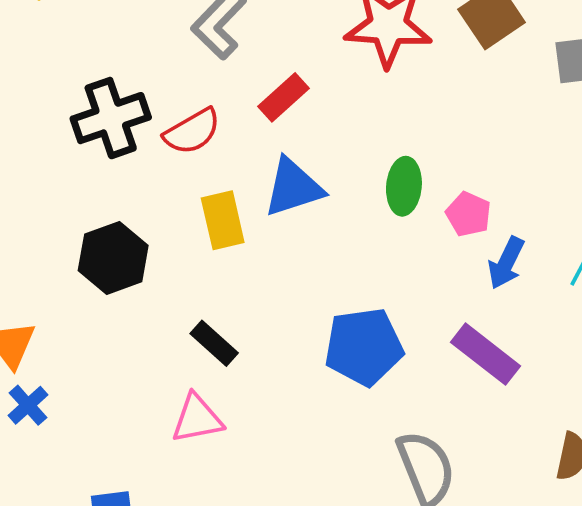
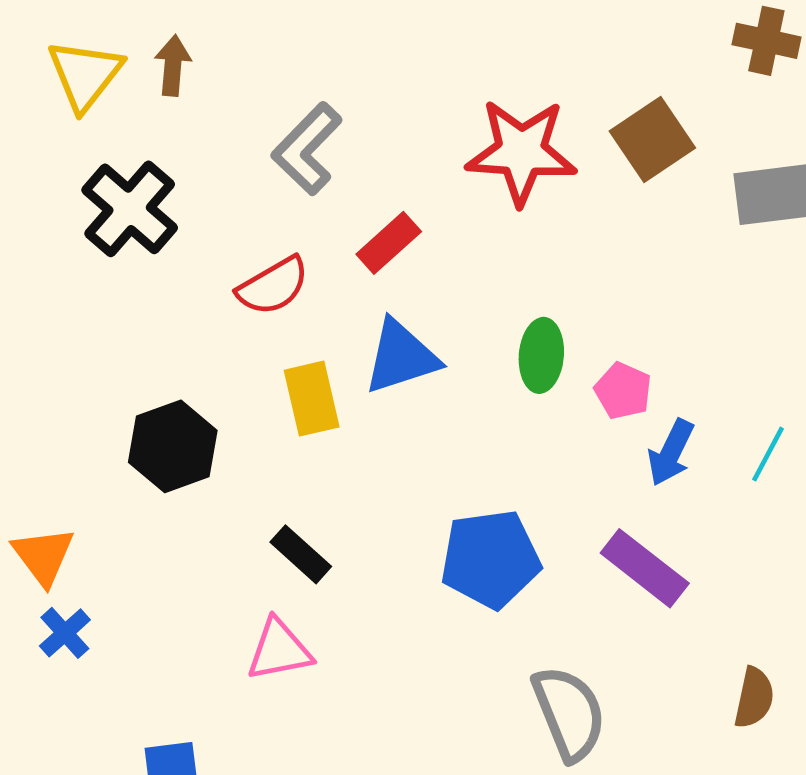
black cross: (111, 118) -> (130, 209), moved, turned -30

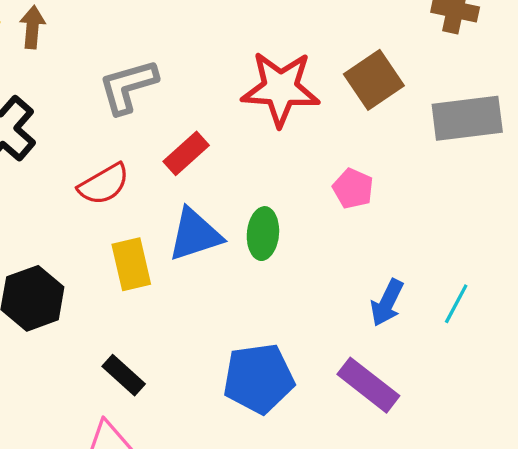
gray L-shape: (307, 149) -> (128, 86), turned 30
green ellipse: (541, 355) -> (263, 234), moved
pink pentagon: (623, 391) -> (353, 189), moved

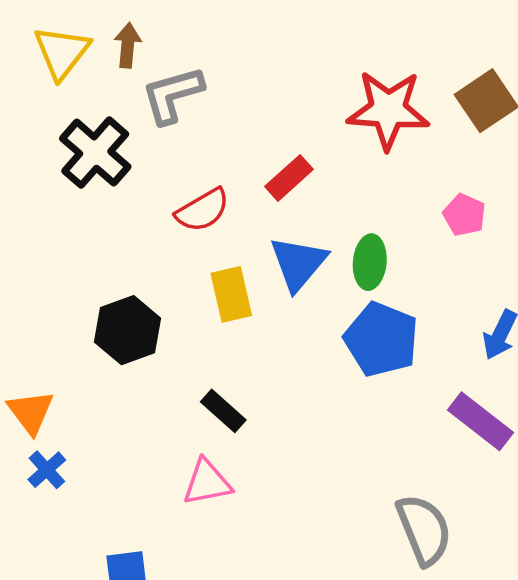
gray L-shape: (128, 86) -> (173, 95), moved
blue triangle: (195, 235) -> (298, 263), turned -32
blue pentagon: (259, 378) -> (381, 339), moved, turned 30

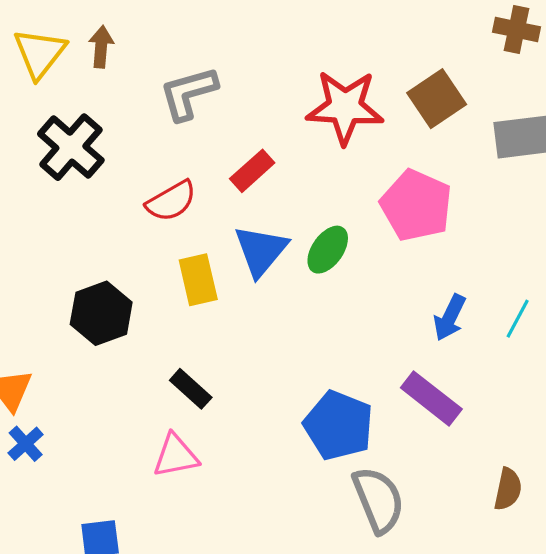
gray L-shape: (173, 95) -> (189, 93), moved
pink pentagon: (464, 215) -> (416, 205), size x1.8
green ellipse: (370, 262) -> (328, 250), turned 30
blue pentagon: (381, 339) -> (338, 425), moved

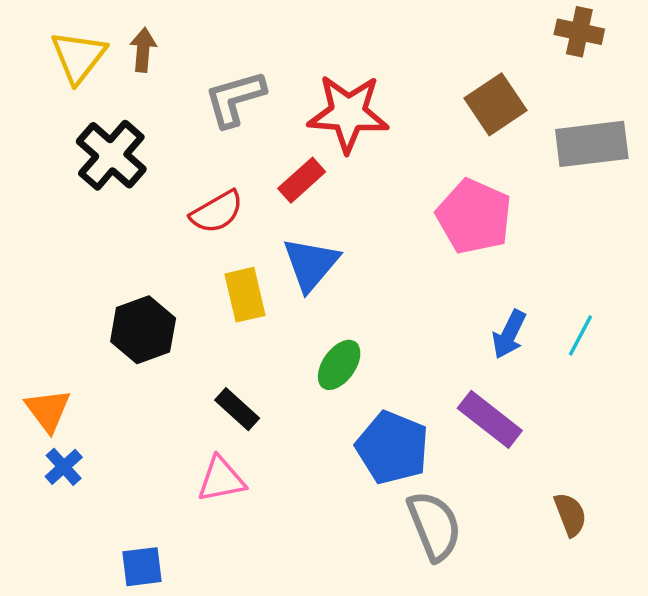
red star: (345, 107) -> (348, 113), moved
green ellipse: (328, 250) -> (339, 365), moved
brown semicircle: (508, 489) -> (570, 515), turned -33

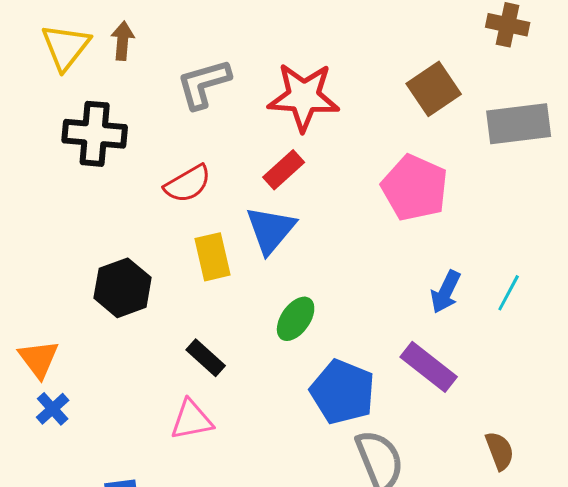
black cross: (111, 155) -> (95, 134), turned -36
red rectangle: (302, 180) -> (284, 170), moved

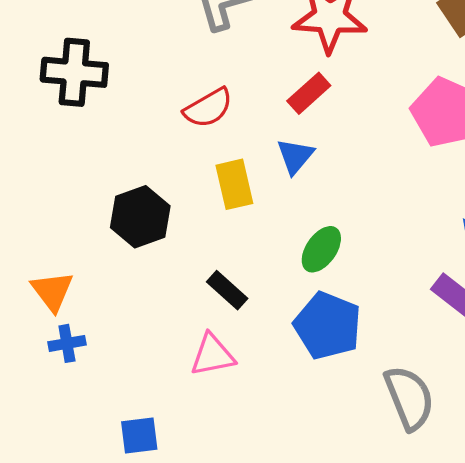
black cross: (95, 134) -> (74, 72), moved
blue triangle: (271, 230) -> (295, 156), size x0.7
blue pentagon: (343, 392) -> (328, 326), moved
blue cross: (53, 409) -> (67, 343), turned 32

